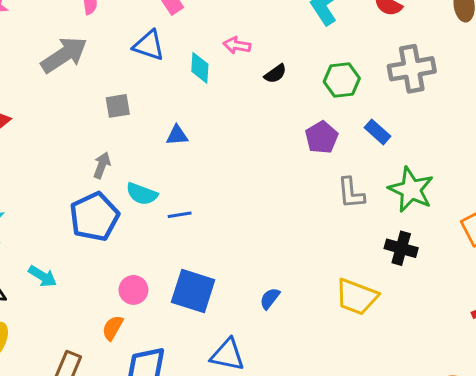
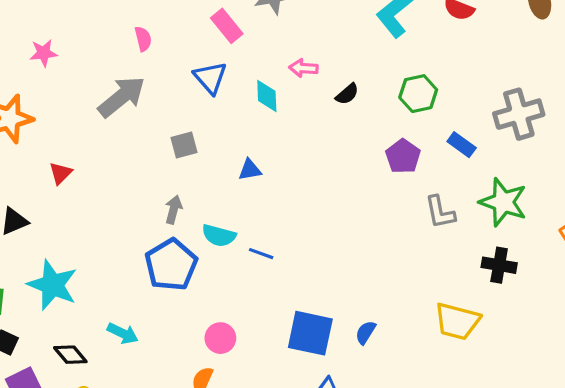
blue triangle: (149, 45) -> (210, 78), turned 36
gray cross: (412, 69) -> (519, 114), moved
blue line: (180, 215) -> (261, 254), turned 35
blue square: (193, 291) -> (310, 333), moved

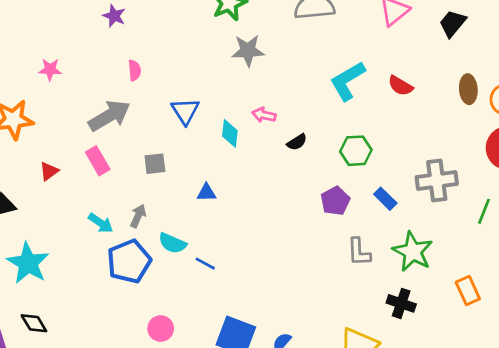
pink rectangle: (227, 26) -> (98, 161), moved
cyan arrow: (123, 333) -> (101, 223), moved

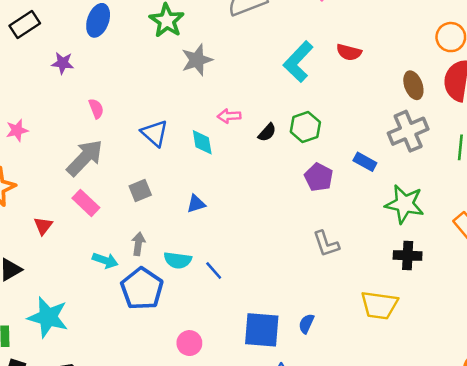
brown ellipse: (468, 89) -> (413, 85), moved
green hexagon: (356, 151) -> (305, 127), moved
gray L-shape: (359, 252) -> (326, 244), moved
blue line: (205, 264) -> (214, 270), turned 36

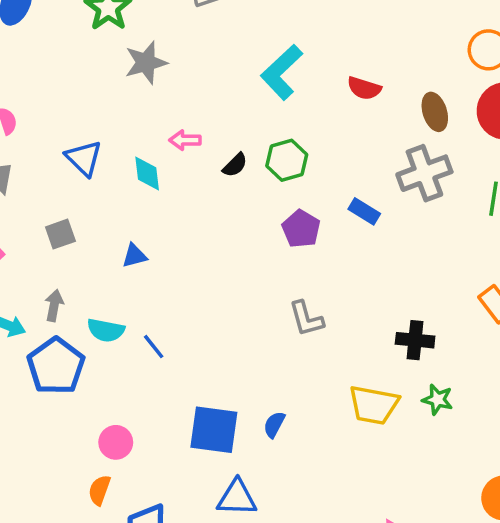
red semicircle: (349, 52) -> (364, 88), moved
green star: (405, 204) -> (438, 400), moved, size x0.6

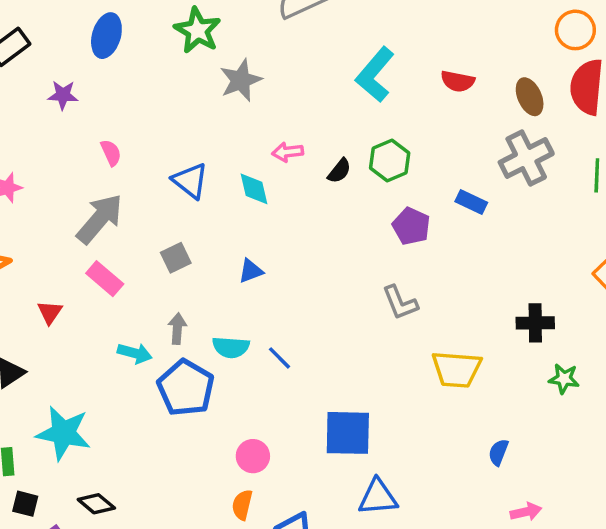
gray L-shape: (306, 319) -> (400, 303), moved
yellow trapezoid: (374, 405) -> (457, 369), moved
blue semicircle: (274, 425) -> (498, 452), moved

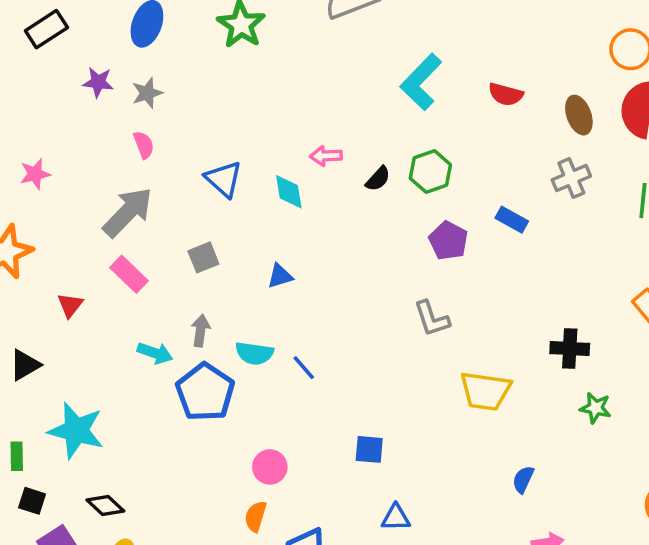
gray star: (241, 80) -> (147, 93), moved, size x0.7
gray cross: (526, 158) -> (571, 178), size x0.7
blue square: (348, 433) -> (369, 449), size x0.6
blue triangle: (378, 497) -> (396, 518), size x0.7

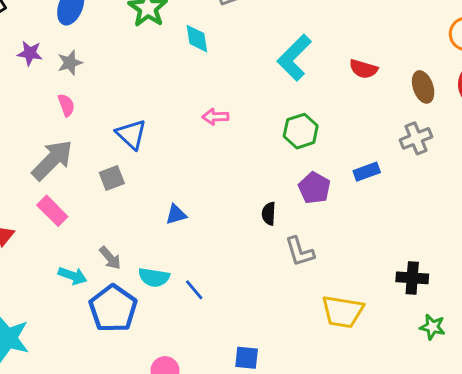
black semicircle: (378, 179) -> (269, 214), moved, turned 140
cyan diamond: (289, 192) -> (197, 39), moved
blue rectangle: (512, 220) -> (367, 172), turned -50
gray square: (203, 257) -> (112, 178), moved
gray arrow: (201, 331) -> (110, 258), turned 130

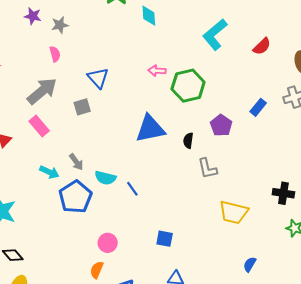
red semicircle: (363, 69) -> (262, 46), turned -66
green hexagon: (301, 131) -> (188, 86), moved, size x1.4
blue rectangle: (367, 172) -> (258, 107), moved, turned -36
blue triangle: (176, 214) -> (150, 129), moved, size x2.0

